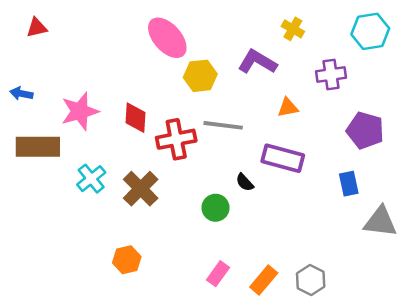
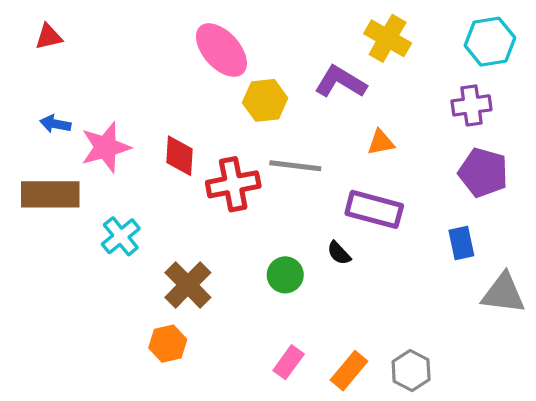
yellow cross: (293, 29) -> (388, 38), size x1.5
purple cross: (331, 75) -> (471, 105), moved
blue arrow: (21, 94) -> (55, 124), moved
black semicircle: (245, 182) -> (339, 253), moved
brown cross: (141, 189) -> (188, 285), moved

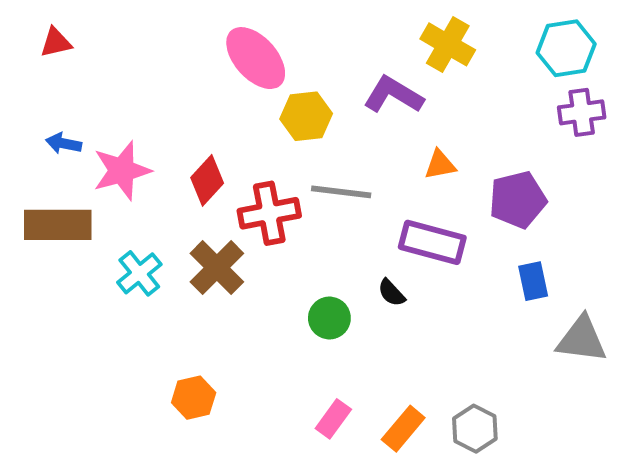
purple cross: (471, 105) -> (582, 112), moved
red diamond: (180, 156) -> (207, 180), turned 39
purple pentagon: (483, 173) -> (518, 200), moved, turned -30
brown cross: (188, 285) -> (217, 268), moved

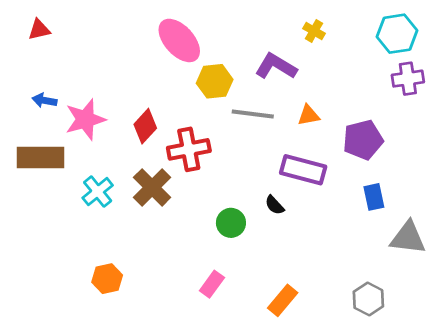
yellow cross: (448, 44) -> (314, 31), size x0.6
gray line: (341, 192) -> (253, 114), moved
orange hexagon: (194, 398) -> (107, 279), moved
pink rectangle: (333, 419) -> (212, 284), moved
gray hexagon: (475, 429) -> (368, 299), moved

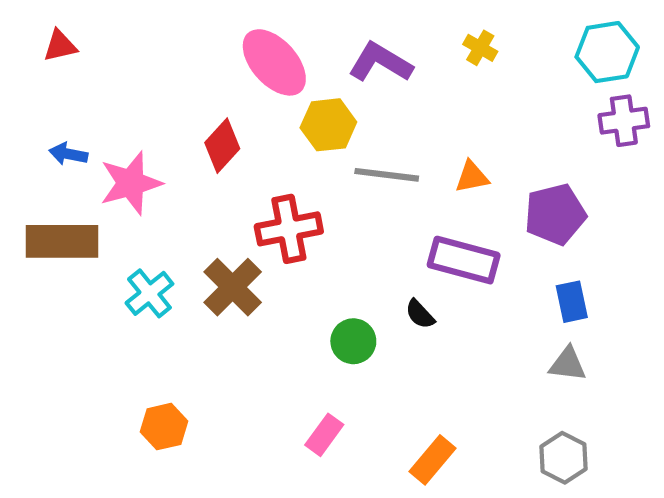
purple L-shape: (276, 66) -> (380, 62), moved
red diamond: (145, 126) -> (222, 146), moved
gray triangle: (408, 238) -> (568, 364), moved, size x0.7

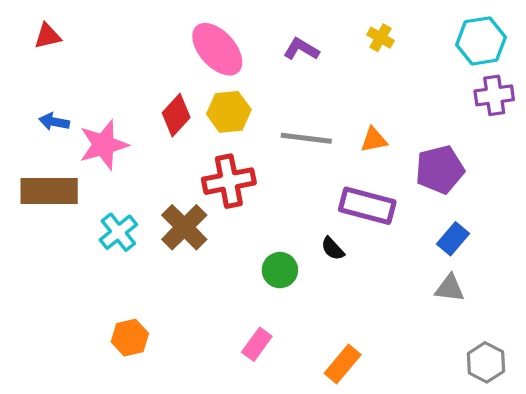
purple L-shape: (380, 62) -> (301, 49), size x0.7
yellow hexagon: (328, 125) -> (229, 112), moved
blue rectangle: (572, 302) -> (453, 239), turned 52
gray hexagon: (563, 458) -> (486, 362), moved

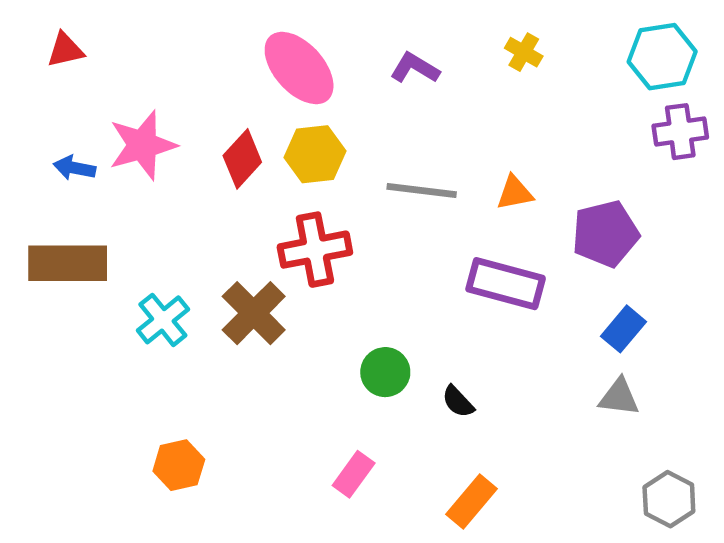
pink star: (104, 145) -> (142, 145), moved
black semicircle: (333, 249) -> (458, 402), moved

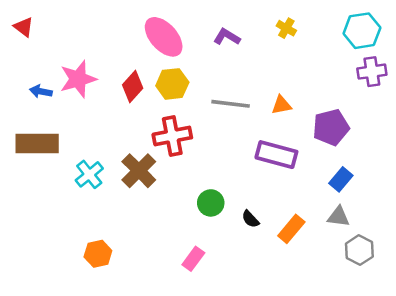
red triangle: (65, 50) -> (24, 27), moved, turned 50
gray hexagon: (669, 499) -> (359, 250), moved
orange rectangle: (472, 501) -> (291, 229), moved

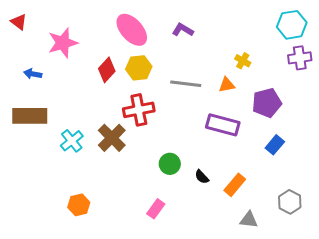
yellow cross: (286, 28) -> (243, 61), moved
pink star: (78, 79) -> (63, 43), moved
gray triangle: (338, 217) -> (249, 220), moved

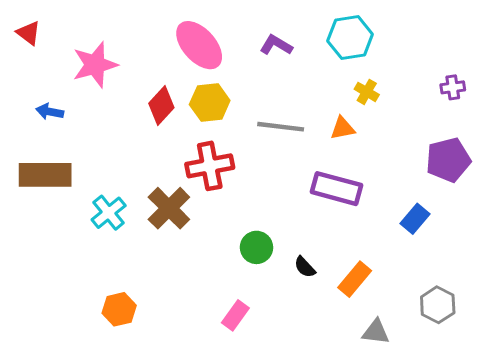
cyan hexagon: (292, 25) -> (350, 38), moved
purple cross: (300, 58) -> (453, 87), size x0.7
purple pentagon: (267, 103) -> (448, 160), moved

